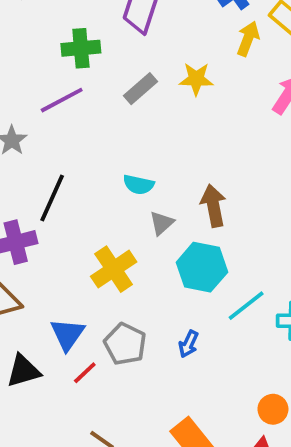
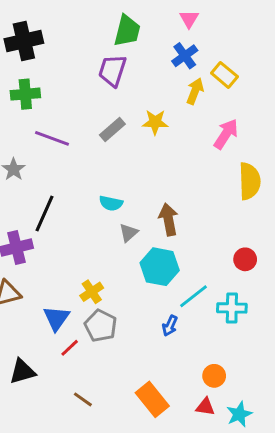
green cross: (81, 48) -> (25, 94), moved
purple line: (62, 100) -> (52, 138), turned 48
yellow cross: (114, 269) -> (92, 292), moved, size x0.7
blue arrow: (188, 344) -> (170, 326), moved
black triangle: (23, 371) -> (22, 371), moved

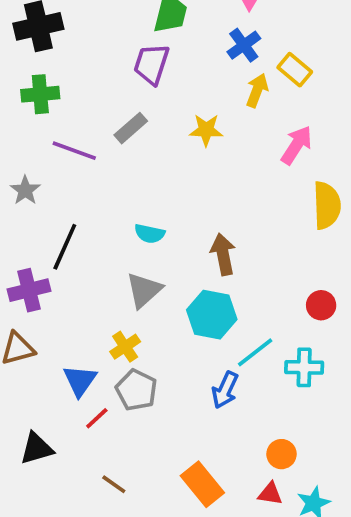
gray rectangle: (112, 130) -> (131, 128), moved
gray triangle: (129, 233) -> (144, 290), moved, size x1.5
blue arrow: (170, 326) -> (225, 390), size x1.4

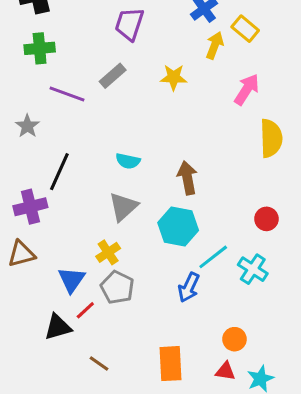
cyan cross: (304, 367) -> (253, 269), turned 32
black triangle: (37, 448) -> (58, 327), moved
orange rectangle: (202, 484) -> (171, 364), turned 36

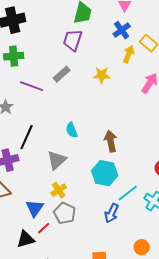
cyan semicircle: (128, 161) -> (72, 130), turned 56
gray triangle: (123, 207) -> (57, 160), moved

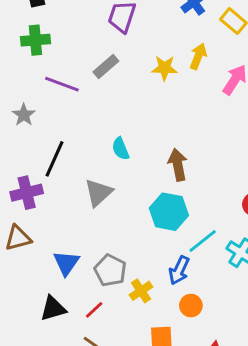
yellow arrow: (129, 54) -> (198, 56), moved
yellow cross: (59, 190) -> (141, 291), moved
red line: (44, 228) -> (94, 310), moved
orange circle: (142, 247) -> (191, 306), moved

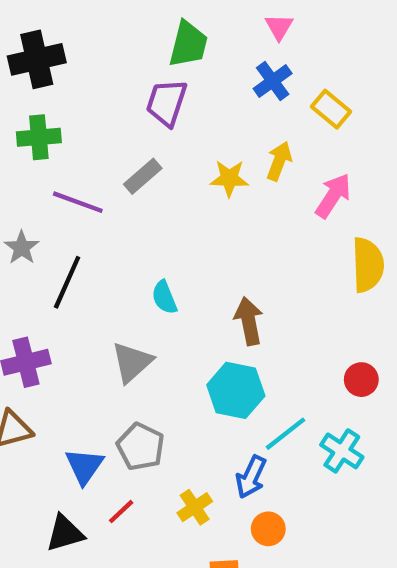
black line: (55, 159) -> (67, 282), moved
gray pentagon: (110, 270) -> (141, 447), moved
red line: (94, 310) -> (121, 512), moved

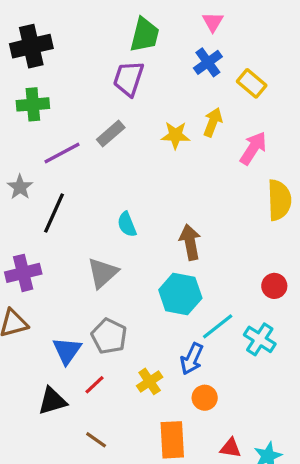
purple line: (78, 202) -> (62, 153), turned -48

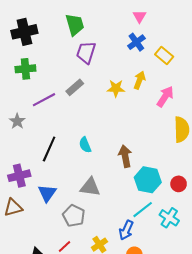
green trapezoid: (145, 35) -> (75, 25), moved, turned -30
black line: (54, 213) -> (49, 149), moved
gray triangle: (103, 273) -> (90, 187), moved, turned 50
cyan hexagon: (180, 294) -> (148, 180), moved
blue triangle: (67, 351) -> (47, 193), moved

